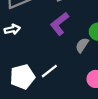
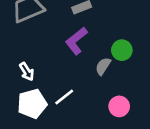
white arrow: (12, 29) -> (27, 72), moved, turned 70

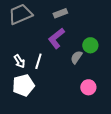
white line: (64, 97) -> (38, 61), moved, turned -35

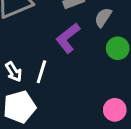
gray semicircle: (76, 57) -> (103, 17), moved

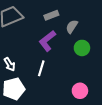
white line: (41, 72) -> (41, 68), moved

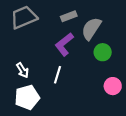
gray semicircle: (72, 27) -> (91, 29), size x1.5
pink circle: (80, 91) -> (113, 86), moved

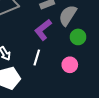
pink circle: (113, 86) -> (70, 65), moved

